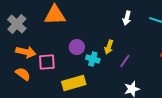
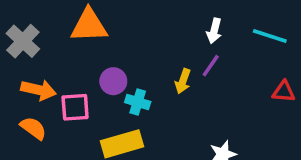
purple circle: (77, 47) -> (113, 81), moved
cyan cross: (93, 59) -> (138, 102), moved
purple line: (125, 61) -> (211, 66), moved

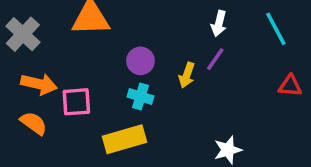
cyan line: (270, 36) -> (276, 29), turned 44
purple circle: (113, 81) -> (140, 61), moved

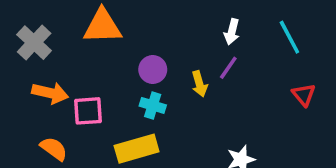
yellow arrow: (187, 75) -> (199, 84), turned -35
red triangle: (290, 86) -> (304, 95), turned 45
orange semicircle: (34, 123) -> (54, 149), moved

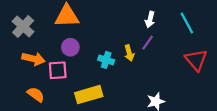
purple circle: (153, 70) -> (70, 47), moved
red triangle: (304, 95) -> (196, 60), size x1.5
cyan cross: (153, 105) -> (106, 60), moved

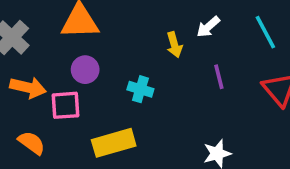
white arrow: (150, 20) -> (208, 27), turned 35
purple line: (148, 43) -> (219, 77), moved, turned -49
yellow arrow: (129, 53) -> (174, 45), moved

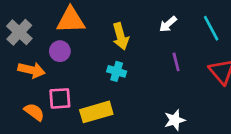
yellow arrow: (174, 45) -> (121, 36), moved, size x1.4
purple circle: (85, 70) -> (60, 51), moved
pink square: (66, 105) -> (60, 98), moved

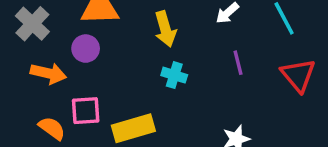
cyan cross: (117, 71) -> (174, 75), moved

